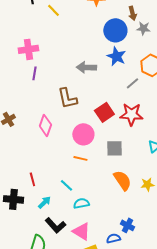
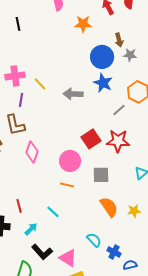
yellow line: (53, 10) -> (40, 84), moved
brown L-shape: (67, 98) -> (15, 125), moved
cyan semicircle: (81, 203) -> (94, 240), moved, turned 56
blue semicircle: (113, 238) -> (130, 265), moved

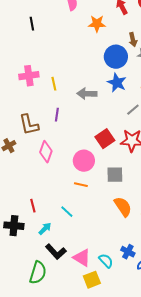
yellow line: (40, 84) -> (54, 84), turned 32
purple line: (21, 100) -> (57, 115), moved
cyan semicircle: (94, 240) -> (106, 261), moved

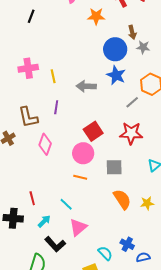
black line: (32, 24) -> (31, 16), turned 32
red square: (105, 139) -> (93, 131), moved
pink triangle: (82, 258) -> (78, 227), moved, turned 48

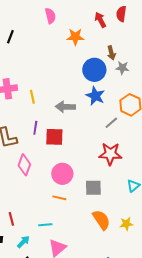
red square: (93, 131) -> (54, 137), moved, turned 36
cyan line: (66, 204) -> (45, 225), turned -48

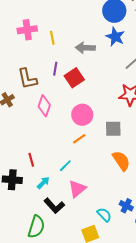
red square: (54, 137) -> (74, 78), turned -36
orange line: (59, 198) -> (79, 139), turned -48
cyan line: (45, 225) -> (65, 166), turned -40

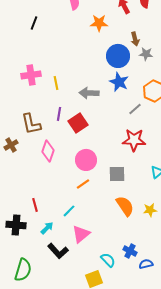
green semicircle: (36, 227) -> (23, 270), moved

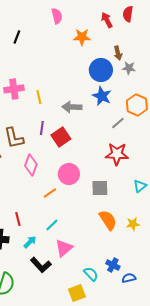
orange line: (83, 184) -> (50, 193), moved

